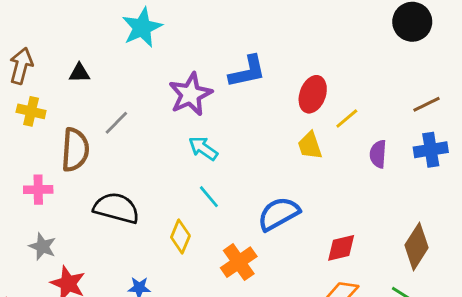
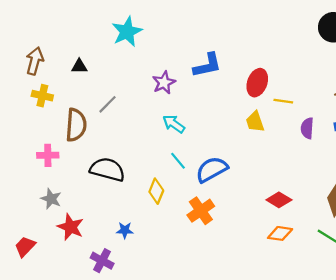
purple star: (190, 94) -> (164, 83), size x0.7
yellow line: (347, 118) -> (283, 101), turned 48
blue semicircle: (279, 214) -> (212, 169), moved
red diamond: (341, 248) -> (279, 200), turned 45

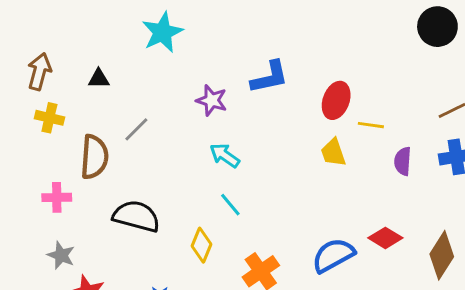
purple star: (164, 83) -> (212, 100), turned -30
blue semicircle: (212, 169) -> (333, 255), moved
red diamond: (279, 200) -> (385, 238), moved

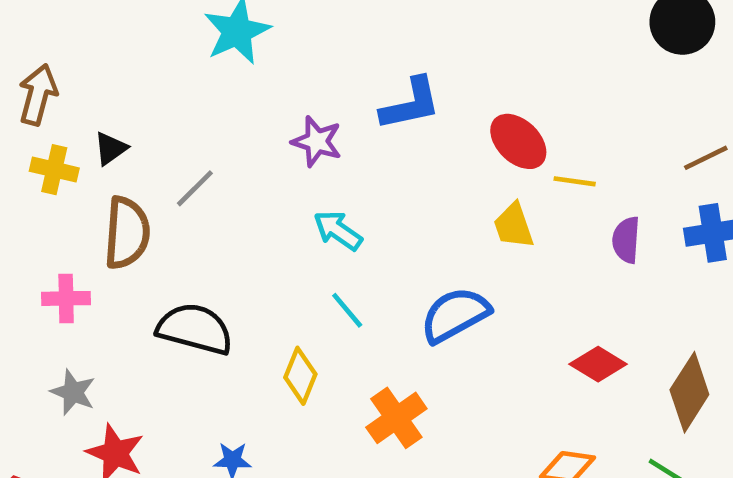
black triangle: (99, 79) -> (111, 148), moved, turned -35
red ellipse: (336, 100) -> (518, 141), turned -66
blue semicircle: (333, 255) -> (455, 315), moved

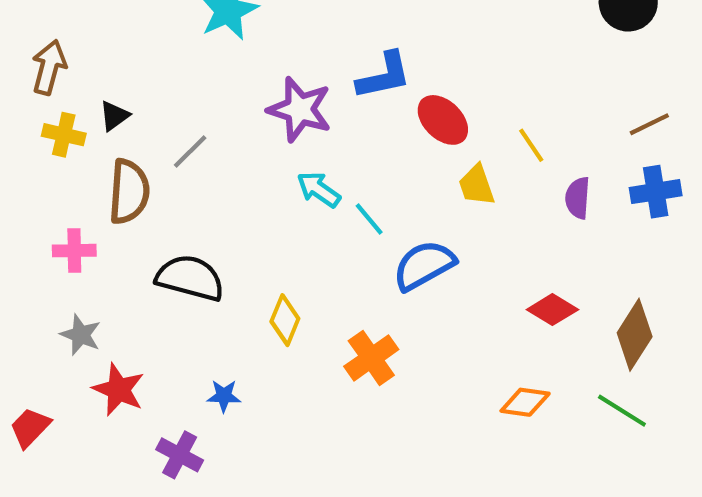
purple star: (317, 141) -> (300, 109), size x1.4
red ellipse: (518, 141) -> (443, 120), moved
yellow line: (575, 181) -> (531, 145), turned 48
cyan line: (347, 310) -> (369, 219), moved

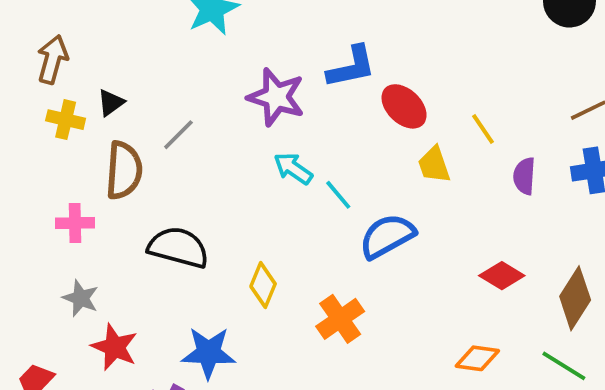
blue star: (224, 396) -> (208, 353), size x1.8

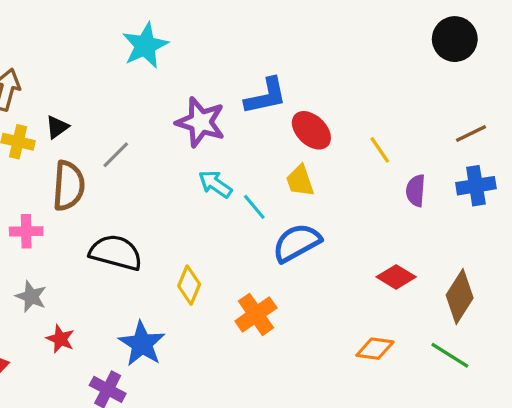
yellow trapezoid: (434, 165) -> (300, 181), moved
red star: (114, 347) -> (60, 339), size x0.7
blue star: (208, 353) -> (142, 344), turned 30

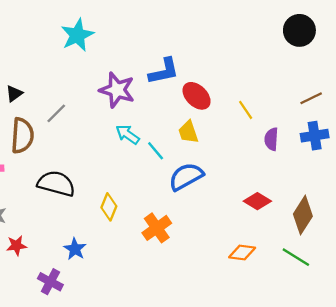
red star: (60, 339) -> (16, 245), turned -30
blue star: (142, 344) -> (75, 249), size x0.7

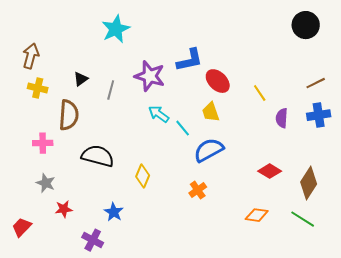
black triangle: (14, 94) -> (81, 79), moved
gray line: (56, 113) -> (111, 90), moved, turned -30
orange cross: (157, 228) -> (198, 190), moved, size x0.7

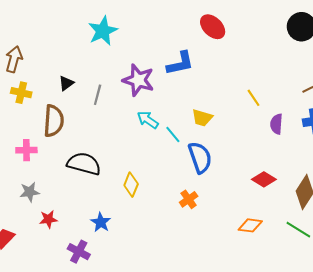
red ellipse: (218, 81) -> (213, 27), moved
yellow trapezoid: (211, 112) -> (202, 118), turned -55
blue semicircle: (209, 150) -> (200, 157), turned 100
gray star: (46, 183) -> (30, 192), turned -30

